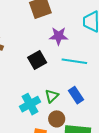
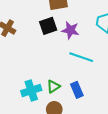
black square: (37, 60) -> (48, 26), moved

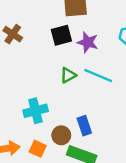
green triangle: (53, 87) -> (68, 75), moved
blue rectangle: (77, 90) -> (84, 126), moved

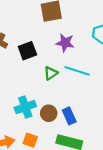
black square: (61, 35) -> (27, 51), moved
brown circle: (61, 135) -> (49, 113), moved

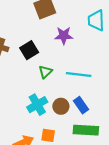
cyan line: (77, 71) -> (79, 74), moved
green triangle: (51, 73) -> (45, 72), moved

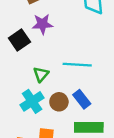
purple star: (64, 36) -> (42, 24), moved
green triangle: (45, 72) -> (41, 74), moved

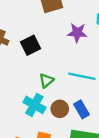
purple star: (42, 24) -> (77, 33), moved
cyan cross: (32, 101) -> (34, 105), turned -35

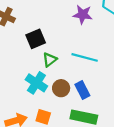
black square: (31, 45) -> (36, 39), moved

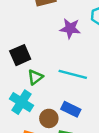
brown circle: (61, 88) -> (49, 118), moved
blue rectangle: (82, 90) -> (71, 109), turned -36

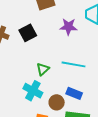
black square: (20, 55) -> (28, 33), moved

